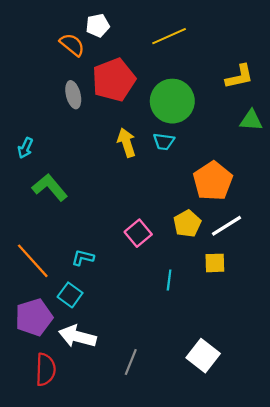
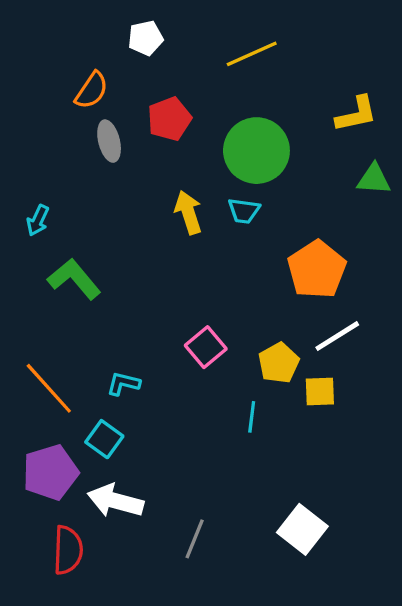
orange semicircle: (72, 45) -> (92, 90), moved, turned 85
red pentagon: (114, 80) -> (169, 119), size x0.7
yellow pentagon: (187, 224) -> (279, 363), moved

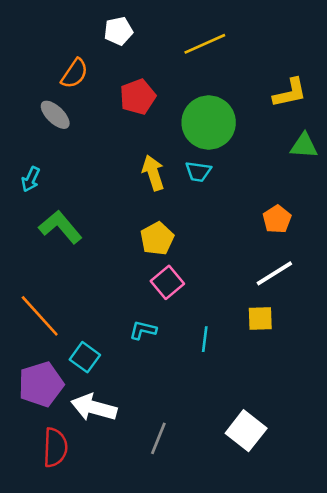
gray ellipse: (109, 141) -> (55, 115), moved, turned -32
orange pentagon: (317, 269) -> (277, 219), moved, size x0.6
yellow pentagon: (279, 363) -> (157, 239), moved
cyan L-shape: (123, 384) -> (143, 330), moved

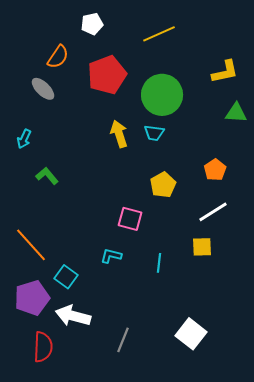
red pentagon: (138, 97) -> (107, 75), size x1.4
green L-shape: (60, 227) -> (47, 176), size x0.7
yellow pentagon: (157, 239) -> (163, 185), moved
pink square: (167, 282) -> (130, 219), turned -35

